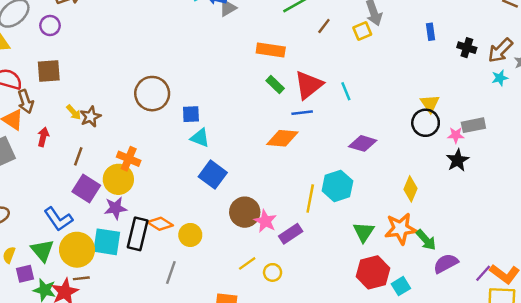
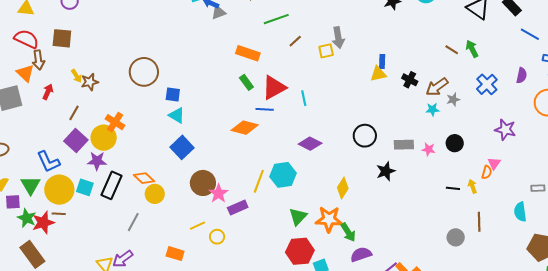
yellow triangle: (430, 104) -> (378, 74), moved, turned 42
pink star: (456, 135) -> (428, 149), moved
orange diamond: (160, 224) -> (144, 178), moved
cyan square: (107, 242) -> (85, 187), size x0.7

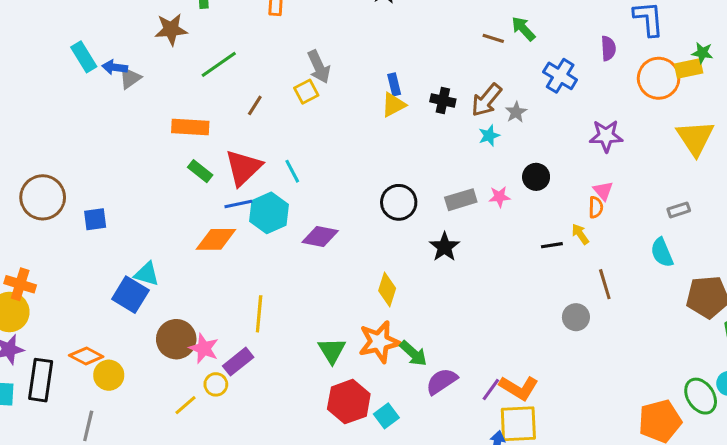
brown line: (295, 41) -> (255, 105), moved
cyan triangle: (177, 115) -> (147, 274), moved
cyan hexagon: (283, 175) -> (269, 213), moved
yellow circle: (217, 237) -> (216, 384), moved

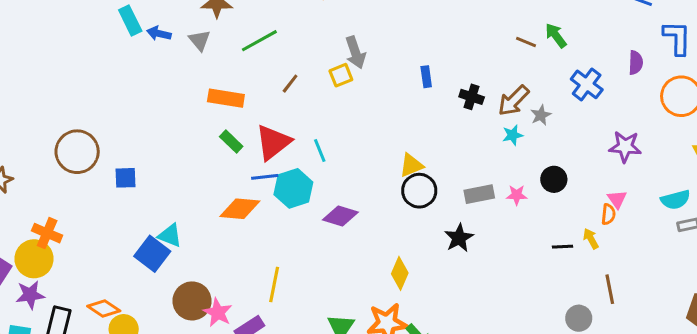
gray triangle: (130, 78) -> (199, 40), moved, turned -40
yellow triangle: (393, 105) -> (411, 165), moved
cyan semicircle: (662, 252) -> (676, 200), moved, turned -88

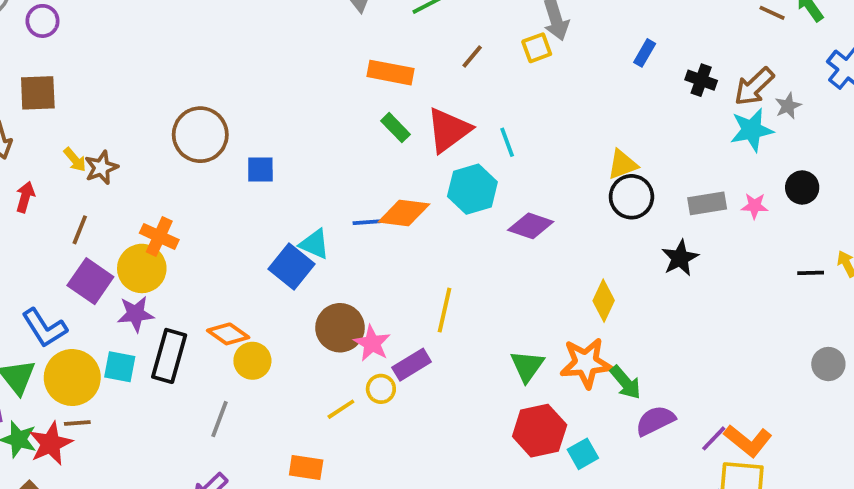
blue rectangle: (426, 77) -> (645, 53), turned 36
cyan star: (513, 135) -> (752, 130), size x1.6
blue line: (265, 177) -> (370, 222), moved

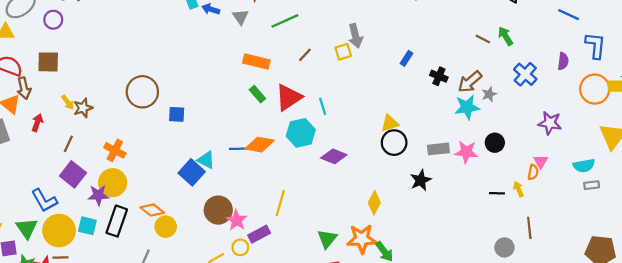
pink star: (755, 206) -> (466, 152), size x1.5
yellow circle: (142, 268) -> (113, 183), moved

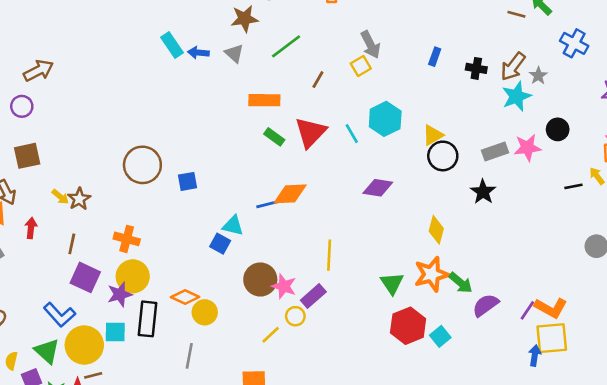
cyan hexagon: (301, 133) -> (385, 119), moved
blue square: (192, 172) -> (220, 244), size x0.7

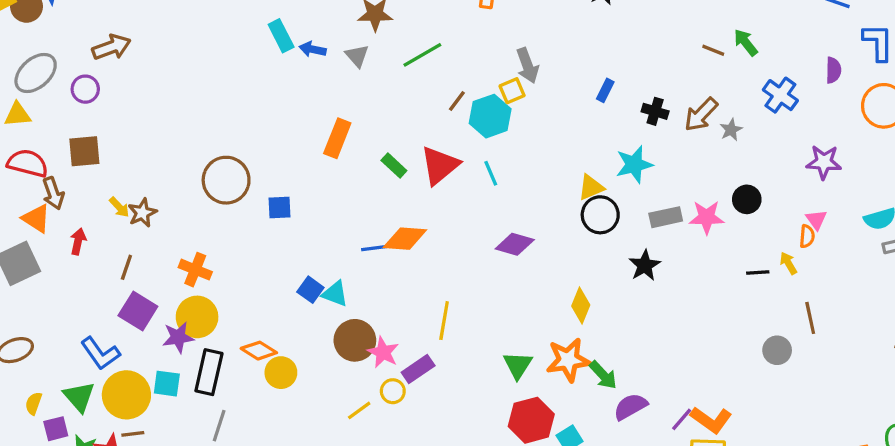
cyan star: (517, 96) -> (634, 164), moved
orange rectangle: (264, 100) -> (337, 138), moved, turned -76
cyan hexagon: (385, 119) -> (490, 116), moved
cyan triangle: (233, 226) -> (335, 294), moved
gray line: (189, 356) -> (219, 426), moved

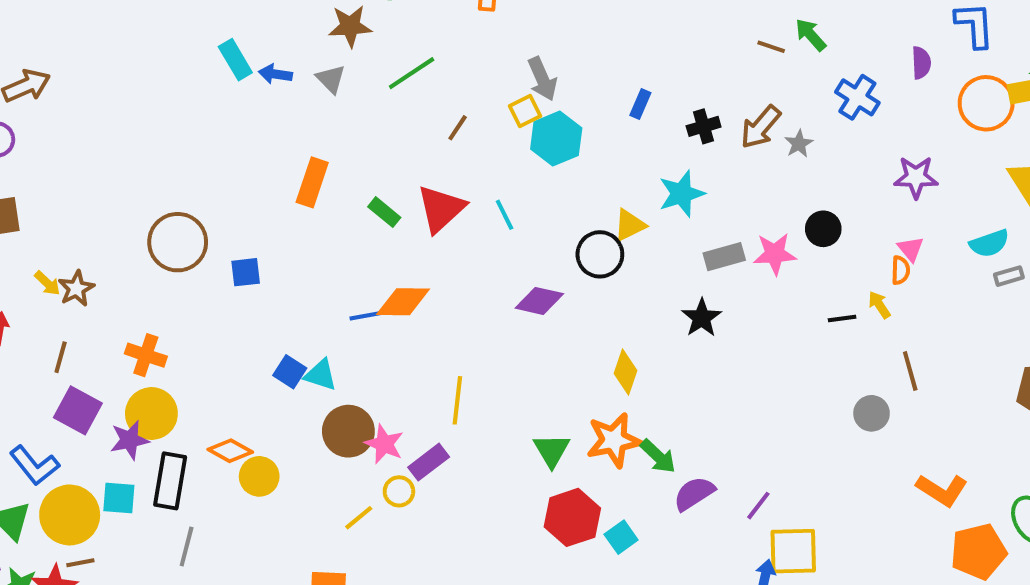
black cross: (655, 111) -> (704, 126), turned -30
cyan hexagon: (490, 116) -> (556, 139), moved
black circle: (600, 215) -> (600, 254), moved
orange L-shape: (711, 420) -> (942, 490), moved

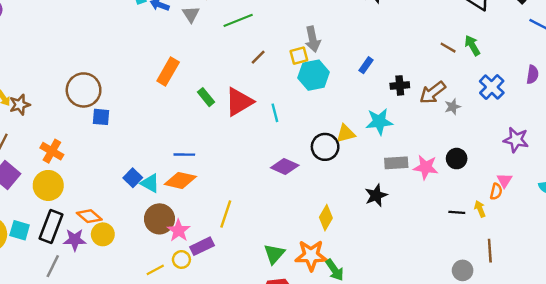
blue square: (246, 272) -> (101, 117), moved
orange diamond: (403, 302) -> (180, 180), moved
purple star: (130, 440) -> (75, 240), moved

